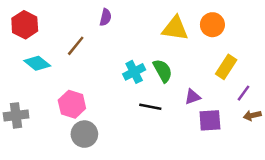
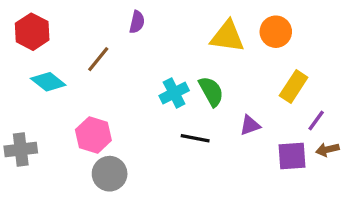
purple square: (210, 120) -> (292, 156), moved

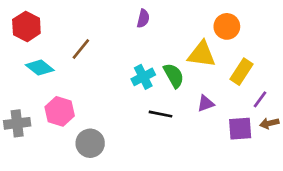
purple semicircle: (137, 22) -> (143, 18), moved
yellow triangle: (227, 37) -> (202, 54), moved
pink hexagon: (93, 135) -> (60, 111), moved

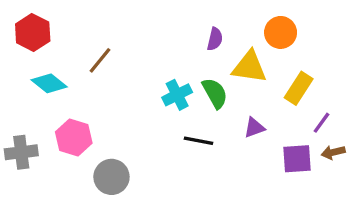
purple semicircle: (143, 18) -> (215, 39), moved

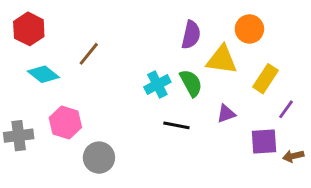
purple semicircle: (215, 39) -> (191, 35), size x1.4
brown arrow: (333, 152) -> (293, 156), moved

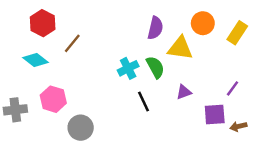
red hexagon: (29, 29) -> (43, 23), moved
yellow rectangle: (265, 79) -> (237, 33), moved
black line: (176, 125) -> (143, 102), turned 54

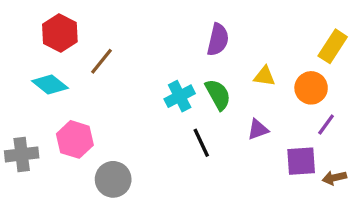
orange circle: (203, 23) -> (311, 88), moved
yellow triangle: (180, 48) -> (265, 76), moved, size x0.6

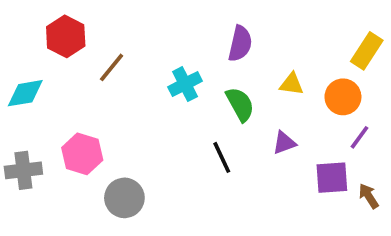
cyan diamond: (50, 85) -> (25, 93), moved, turned -48
cyan cross: (180, 96) -> (185, 84), moved
brown arrow: (334, 178) -> (369, 196), turned 70

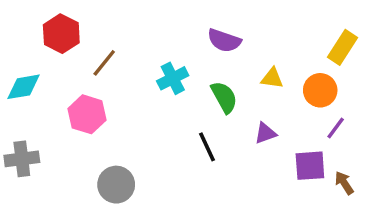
purple semicircle: (240, 44) -> (224, 41), turned 96
pink hexagon: (82, 154) -> (87, 114), moved

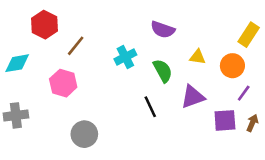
purple triangle: (265, 133) -> (193, 97), size x1.5
brown arrow: (344, 183) -> (252, 123), moved, turned 56

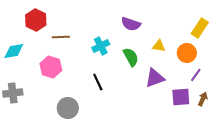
brown line: (76, 46) -> (61, 37), turned 48
black line: (150, 107) -> (98, 82), moved

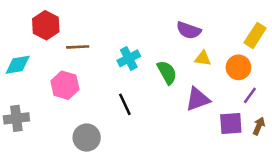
purple semicircle: (131, 24) -> (189, 30), moved

